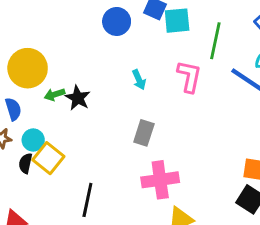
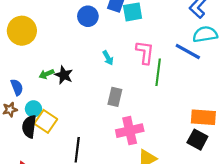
green line: (215, 41) -> (158, 72), moved
yellow circle: (28, 68) -> (22, 31), moved
black semicircle: (25, 163) -> (29, 127), size x1.5

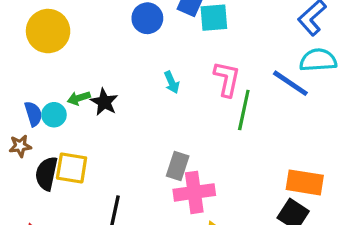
gray rectangle: (115, 97) -> (178, 166), moved
cyan circle: (33, 109) -> (54, 115), moved
yellow square: (46, 121) -> (72, 168), turned -30

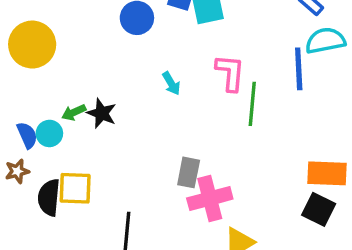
blue line: (290, 83) -> (299, 69), turned 60

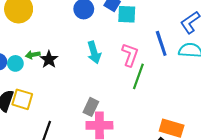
blue line: (299, 69) -> (161, 43), moved, turned -30
cyan arrow: (171, 83) -> (94, 52), size x1.5

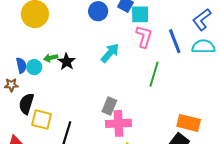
cyan arrow: (94, 52) -> (110, 53), turned -120
pink L-shape: (130, 55) -> (144, 37), moved
yellow square: (22, 99) -> (42, 120), moved

